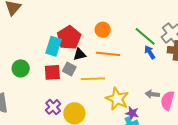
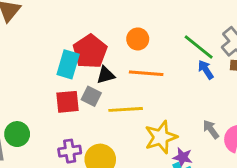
green circle: (21, 68) -> (17, 134), moved
gray arrow: (152, 94) -> (211, 129), turned 48
yellow star: (117, 99) -> (161, 137), turned 30
purple cross: (53, 107) -> (70, 151), turned 35

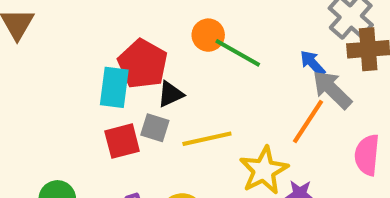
green line: (199, 47) -> (238, 53), moved
orange line: (146, 73) -> (308, 121), moved, turned -52
gray arrow: (211, 129) -> (332, 90), moved, size x1.5

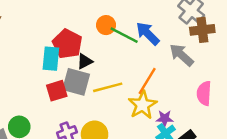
blue arrow: (313, 63) -> (148, 34), moved, size x1.5
orange line: (308, 121) -> (147, 81), moved
gray square: (155, 128) -> (76, 82), size x1.6

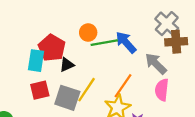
green line: (124, 35) -> (104, 43), turned -40
gray square: (76, 82) -> (67, 98), moved
yellow line: (108, 87) -> (87, 90), turned -45
pink semicircle: (204, 93) -> (162, 90), moved

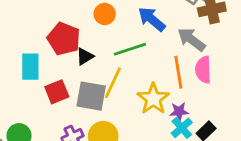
green line: (104, 43) -> (130, 49), moved
cyan rectangle: (36, 61) -> (30, 67), moved
orange line: (123, 86) -> (178, 72), moved, turned -35

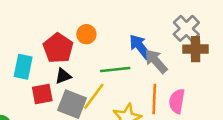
orange circle: (105, 14) -> (86, 34), moved
gray arrow: (191, 39) -> (156, 61), moved
black triangle: (85, 56) -> (63, 76), moved

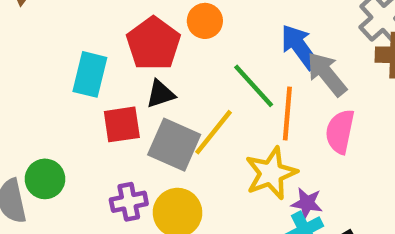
green line: (115, 70) -> (254, 86), turned 52
orange line: (154, 99) -> (287, 114), moved
pink semicircle: (177, 101) -> (340, 132), moved

